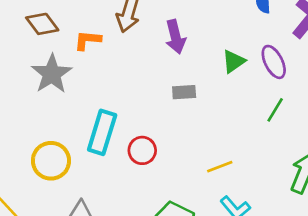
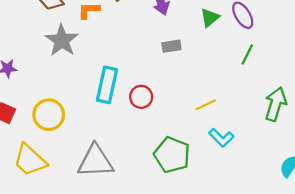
yellow circle: (51, 161) -> (49, 115), moved

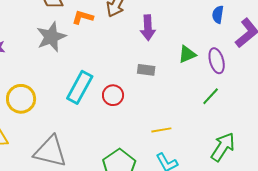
red circle: (141, 97) -> (113, 95), moved

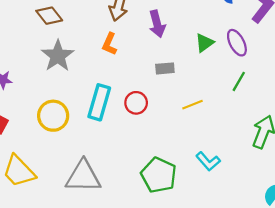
orange L-shape: (83, 17) -> (109, 44), moved, turned -70
yellow circle: (21, 99) -> (53, 116), moved
yellow line: (161, 130) -> (192, 105), moved

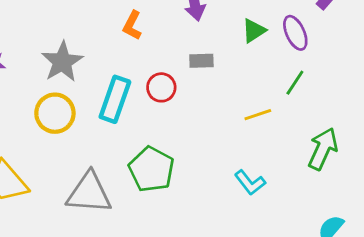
gray star: (58, 56) -> (62, 62), moved
red circle: (136, 103) -> (161, 87), moved
yellow line: (192, 105) -> (258, 115), moved
green pentagon: (159, 175) -> (151, 169), moved

